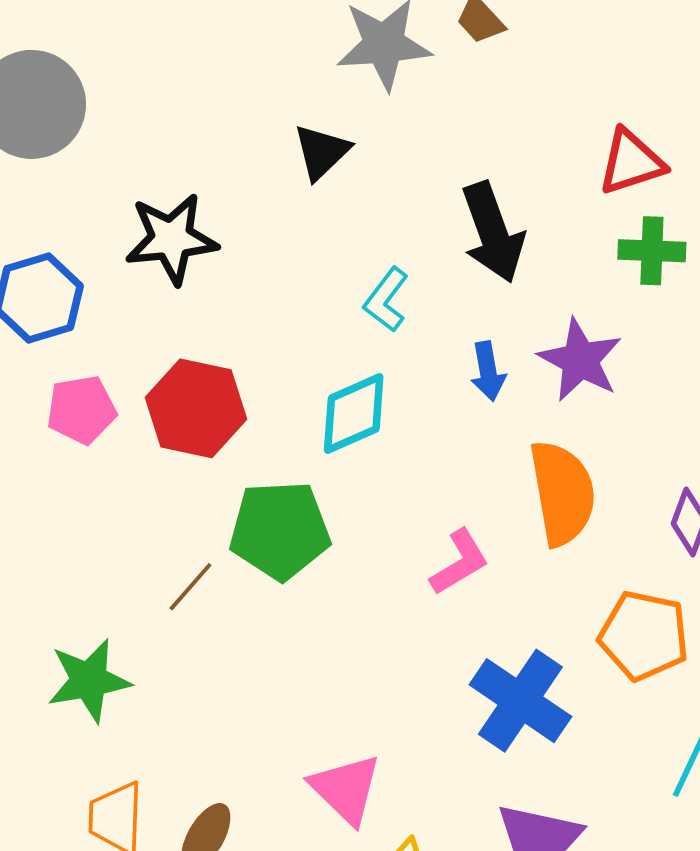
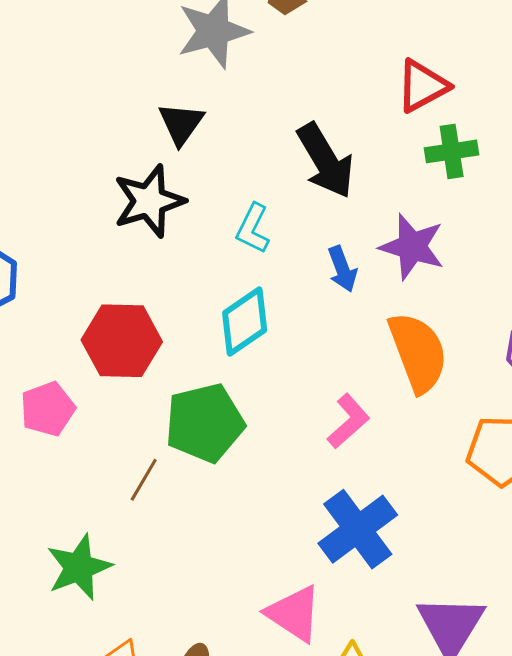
black star: (171, 239) -> (149, 201), moved
pink pentagon: (81, 410) -> (48, 409), moved
blue cross: (520, 701) -> (358, 529), moved, turned 30

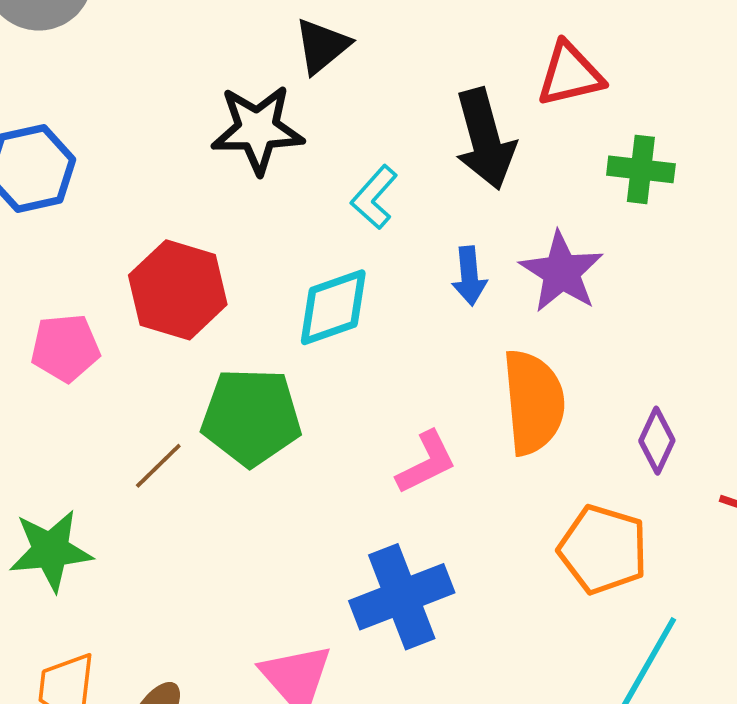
red triangle: (422, 86) -> (570, 74), moved

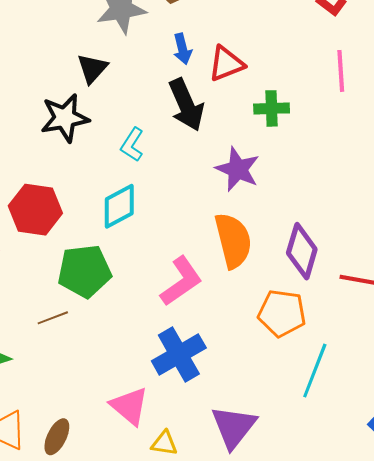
blue arrow: (469, 276) -> (182, 49), moved
purple diamond: (657, 441) -> (302, 251), size x1.6
pink L-shape: (426, 463) -> (181, 281), size x1.4
brown line: (158, 466) -> (53, 318), moved, turned 32

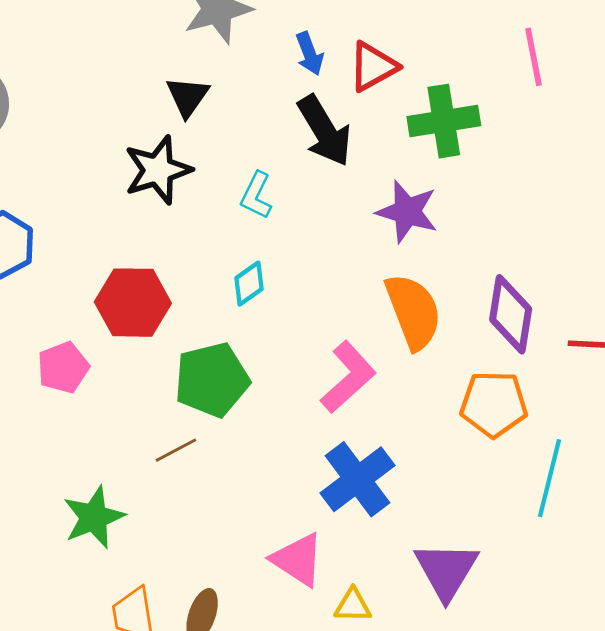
green cross: (272, 108) -> (444, 121), size x1.4
cyan diamond: (119, 206) -> (249, 284), size x0.7

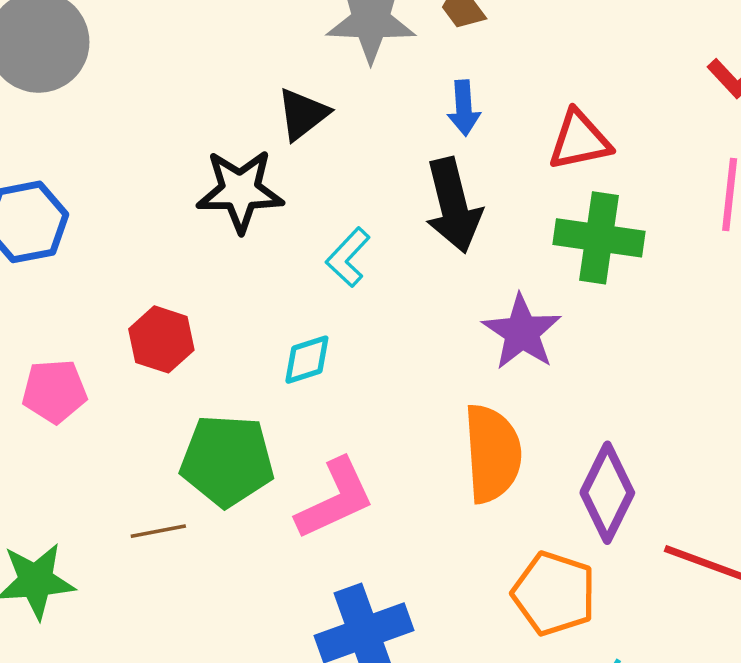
red triangle: (373, 67) -> (580, 140), moved
red hexagon: (133, 303) -> (161, 339), size x0.7
pink L-shape: (348, 377) -> (335, 499), moved

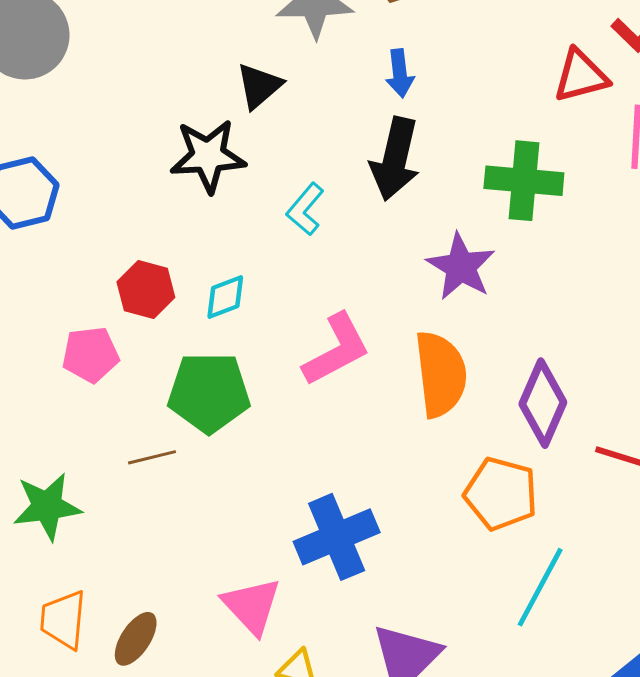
red triangle: (580, 140) -> (581, 76), moved
black arrow: (453, 205) -> (395, 159), turned 30
cyan diamond: (307, 360) -> (225, 297), moved
pink pentagon: (54, 391) -> (91, 355), moved
pink L-shape: (335, 499) -> (337, 350), moved

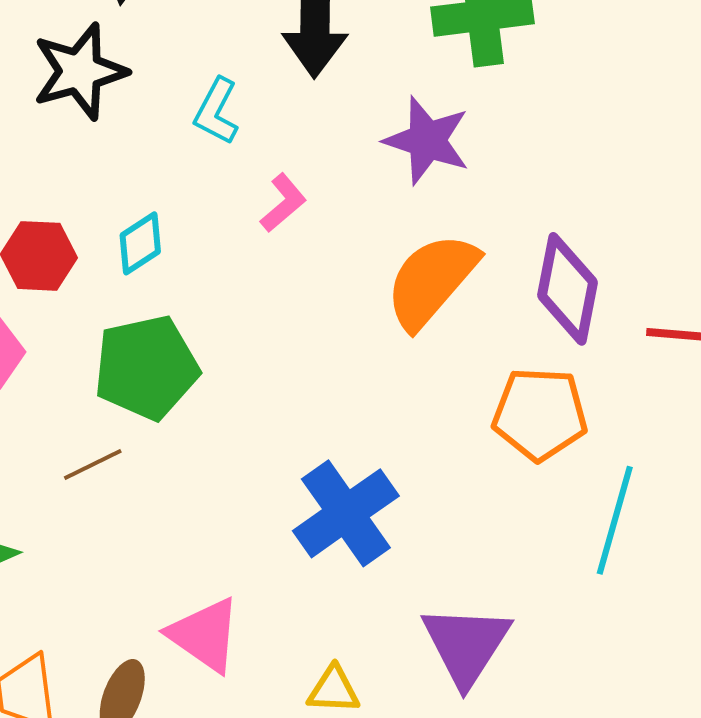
pink L-shape: (337, 350) -> (283, 203), moved, size x0.6
orange semicircle: (441, 374) -> (431, 281), turned -120
pink triangle: (252, 606) -> (205, 635), moved

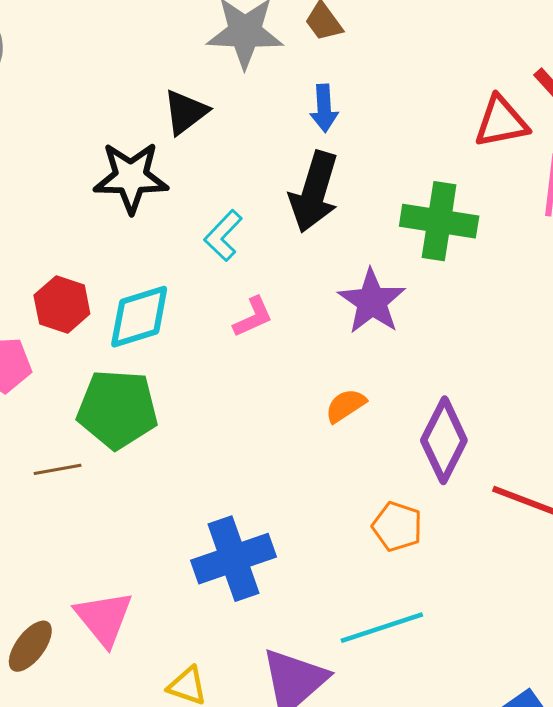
cyan diamond: (140, 243) -> (139, 317), size x1.5
orange semicircle: (431, 281) -> (346, 406), size x0.5
orange pentagon: (540, 414) -> (397, 526), size x0.7
cyan line: (615, 520) -> (382, 628), moved, turned 40

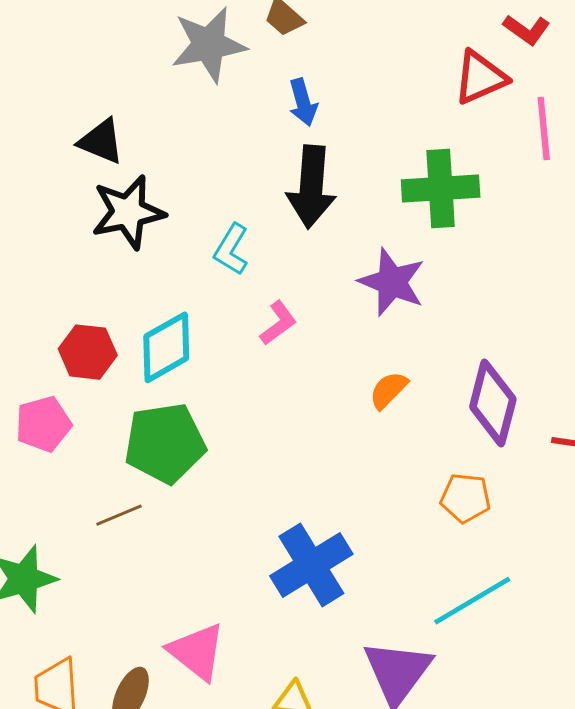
black triangle: (185, 112) -> (101, 141), moved, turned -48

